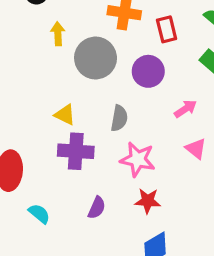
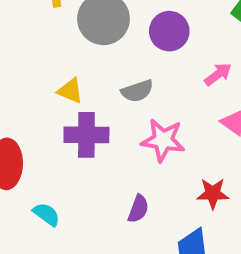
gray semicircle: (119, 118) -> (137, 91), turned 65
red star: (148, 201) -> (213, 194), moved
purple semicircle: (97, 208) -> (138, 209), moved

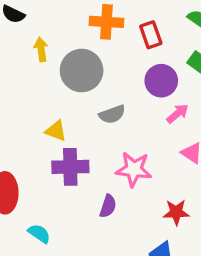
purple circle: (169, 31) -> (161, 81), moved
gray semicircle: (137, 91) -> (112, 114), moved
purple semicircle: (138, 209) -> (108, 206), moved

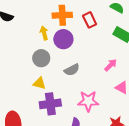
yellow arrow: (41, 49) -> (44, 33), moved
gray circle: (82, 71) -> (41, 58), moved, size x0.7
purple circle: (161, 81) -> (63, 39), moved

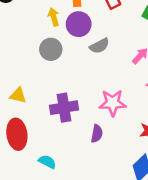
gray semicircle: (72, 70) -> (99, 46), moved
yellow triangle: (39, 83) -> (18, 95), moved

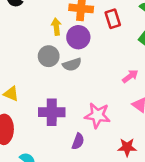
gray semicircle: (99, 46) -> (72, 64), moved

